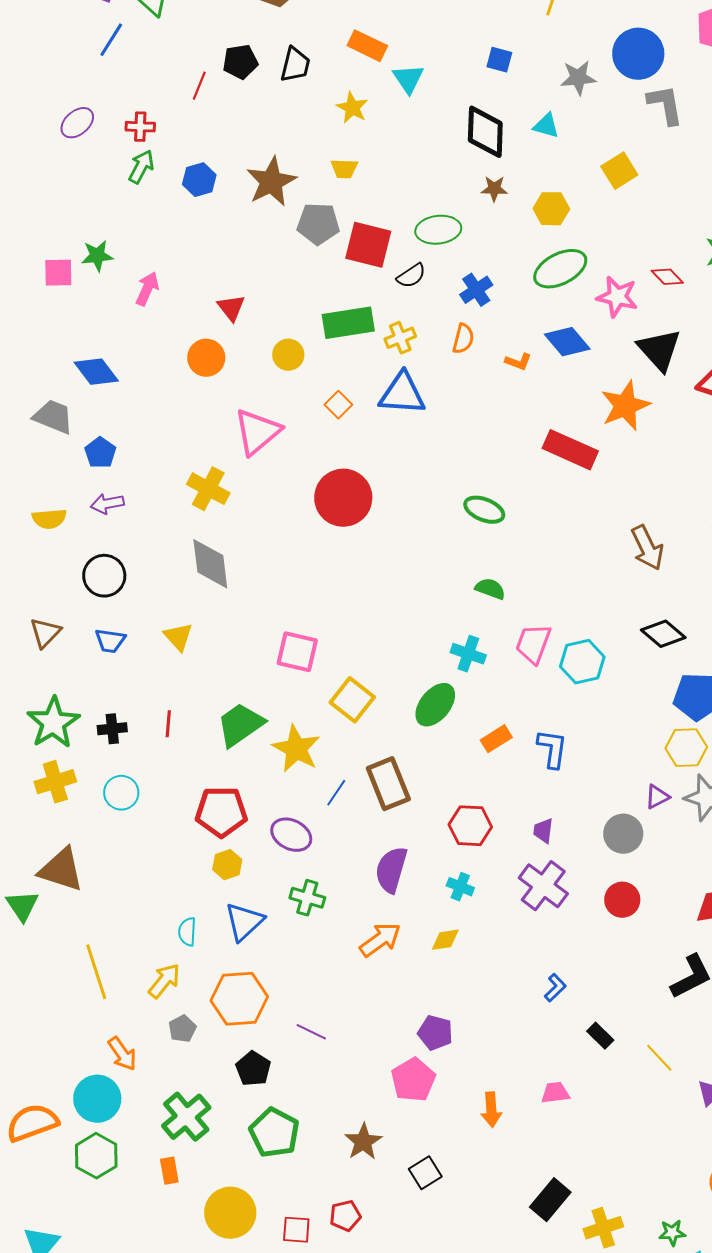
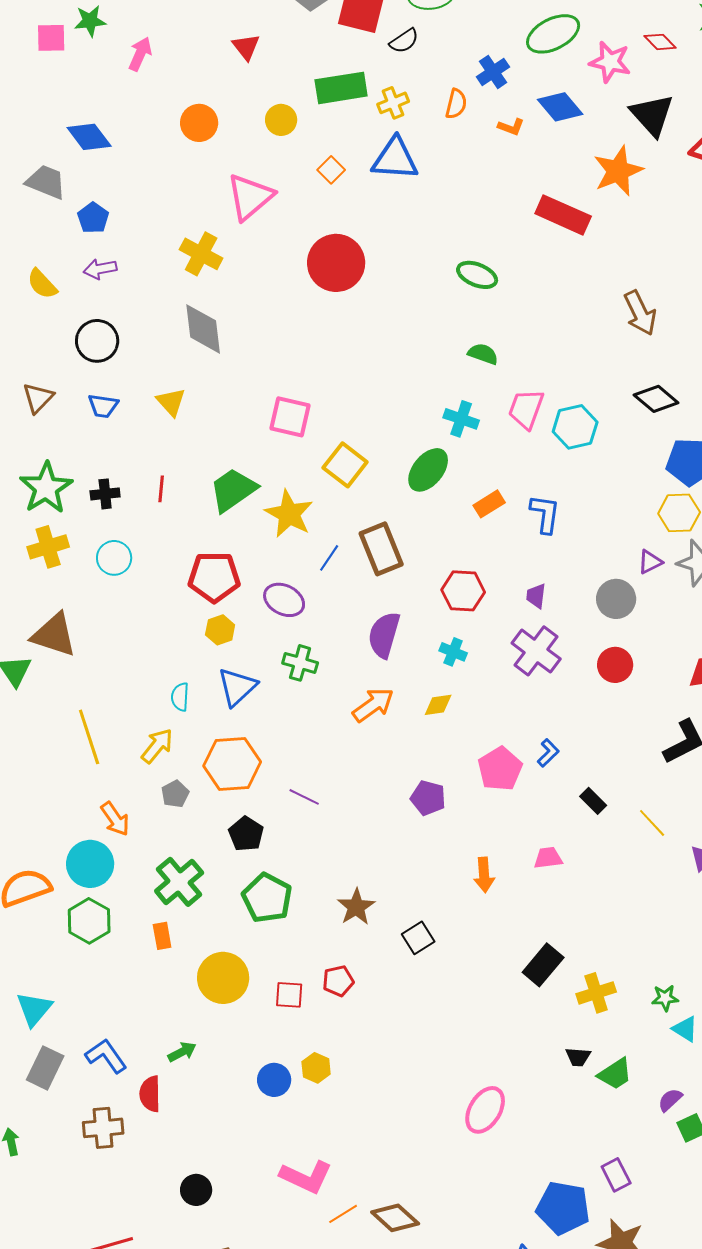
blue cross: (476, 290) -> (493, 72), moved
red triangle: (231, 308) -> (246, 47), moved
yellow semicircle: (49, 519) -> (42, 284), turned 52
pink pentagon: (413, 1080) -> (500, 769), moved

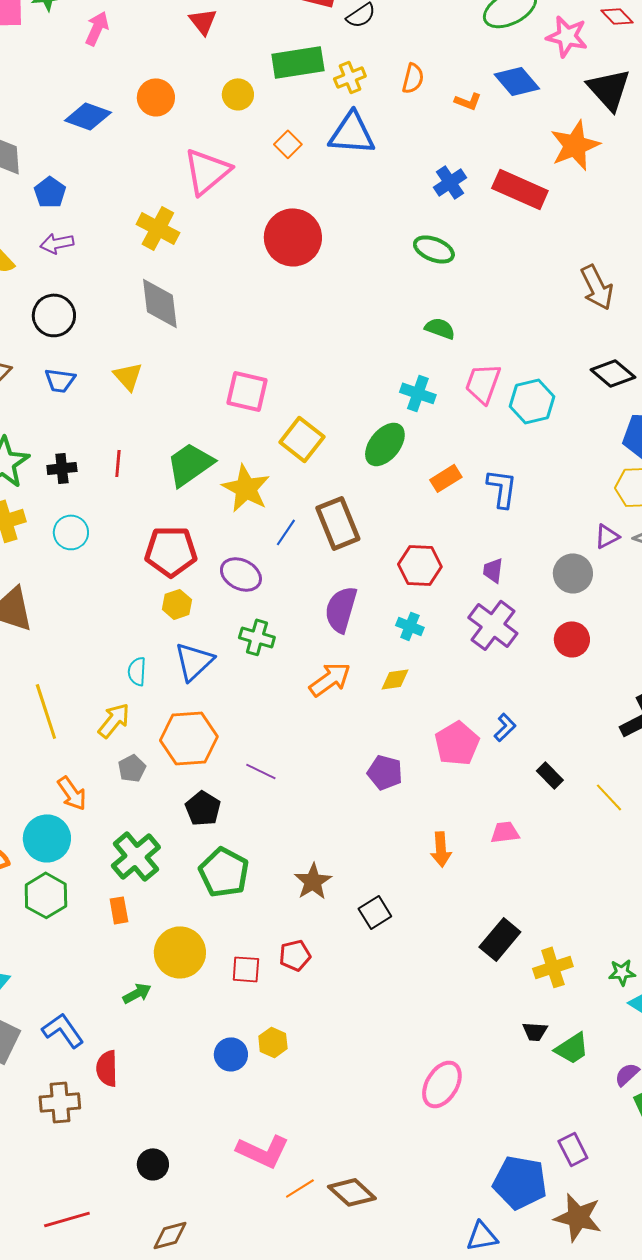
blue cross: (493, 72) -> (450, 182), moved
blue diamond: (89, 137) -> (88, 116), moved, turned -33
green arrow: (182, 1052) -> (137, 993), moved

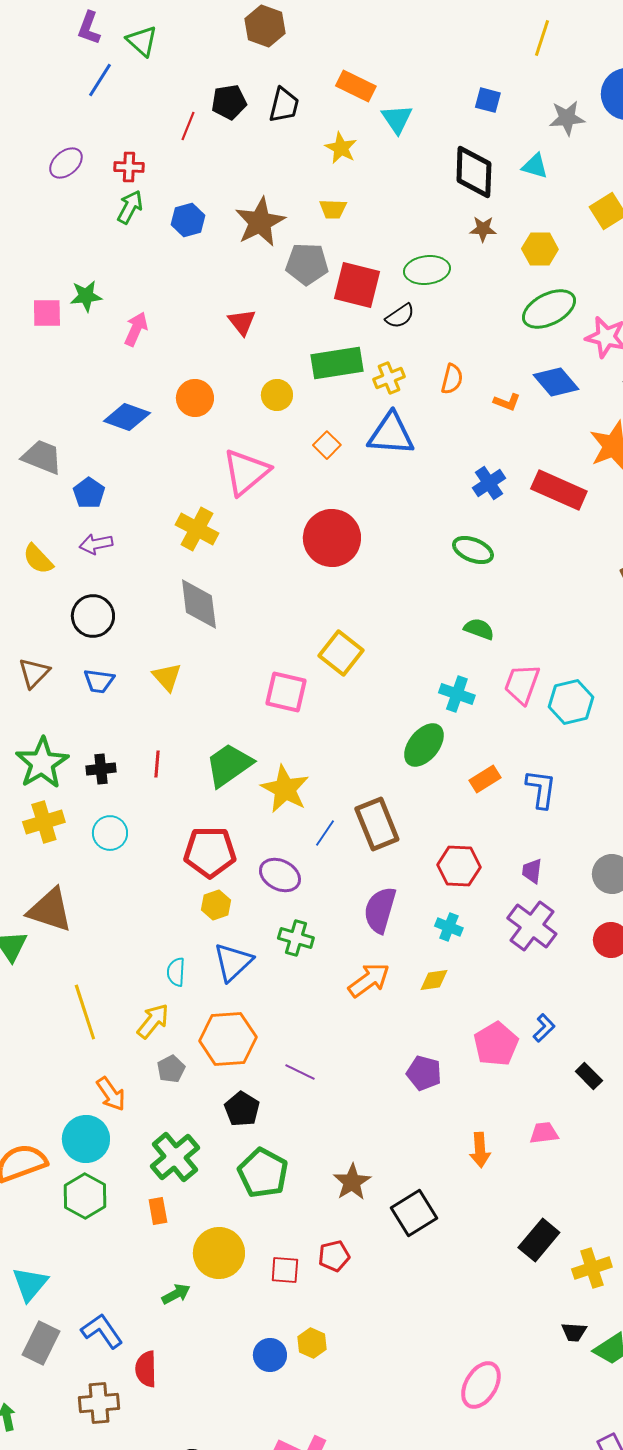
yellow square: (302, 439) -> (341, 653), moved
black square: (375, 912) -> (414, 1213), size x1.4

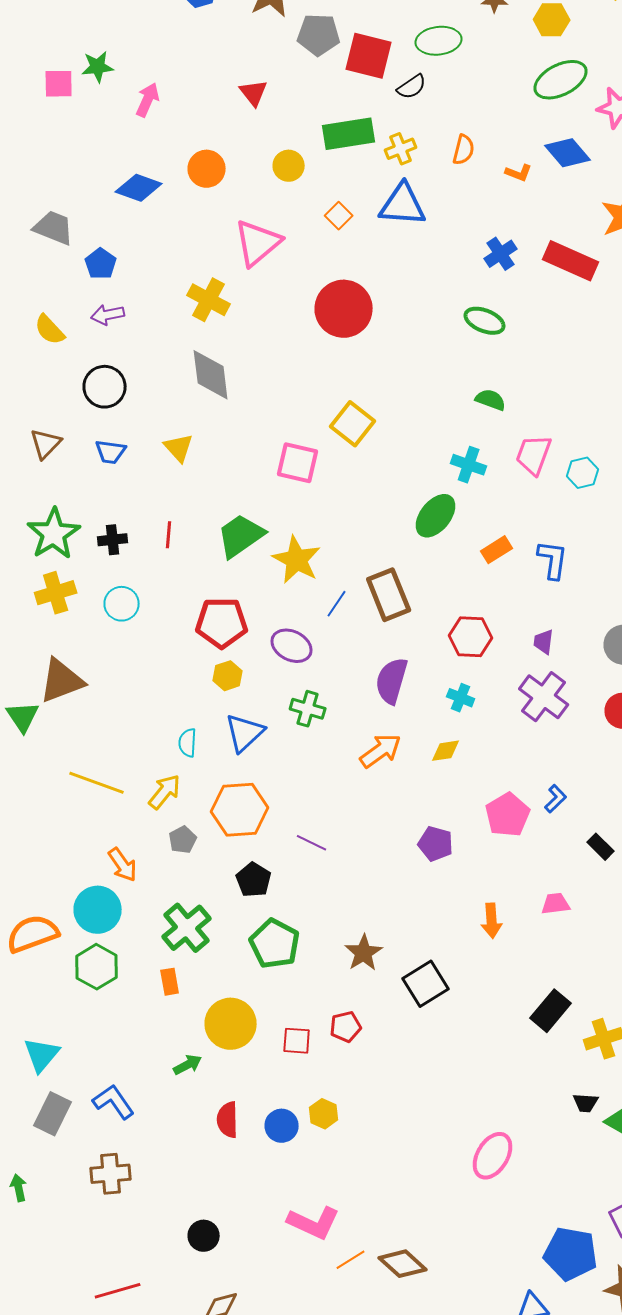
cyan hexagon: (571, 702) -> (583, 473), size x0.7
brown triangle: (50, 910) -> (62, 681), turned -39
yellow line: (85, 1012) -> (97, 783), turned -52
red semicircle: (146, 1369) -> (228, 1120), moved

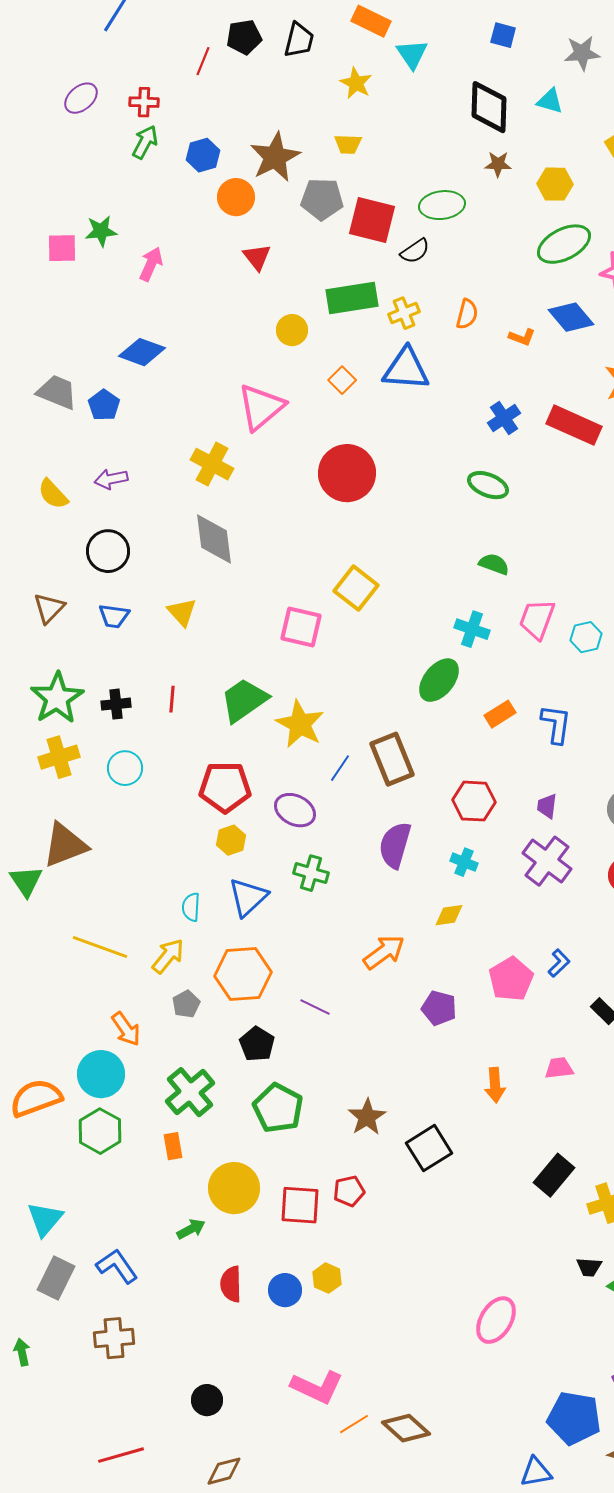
orange circle: (207, 169) -> (236, 197), moved
blue pentagon: (101, 264) -> (104, 405), moved
orange arrow: (381, 751) -> (384, 952), moved
red square: (297, 1041) -> (300, 1205), size x1.4

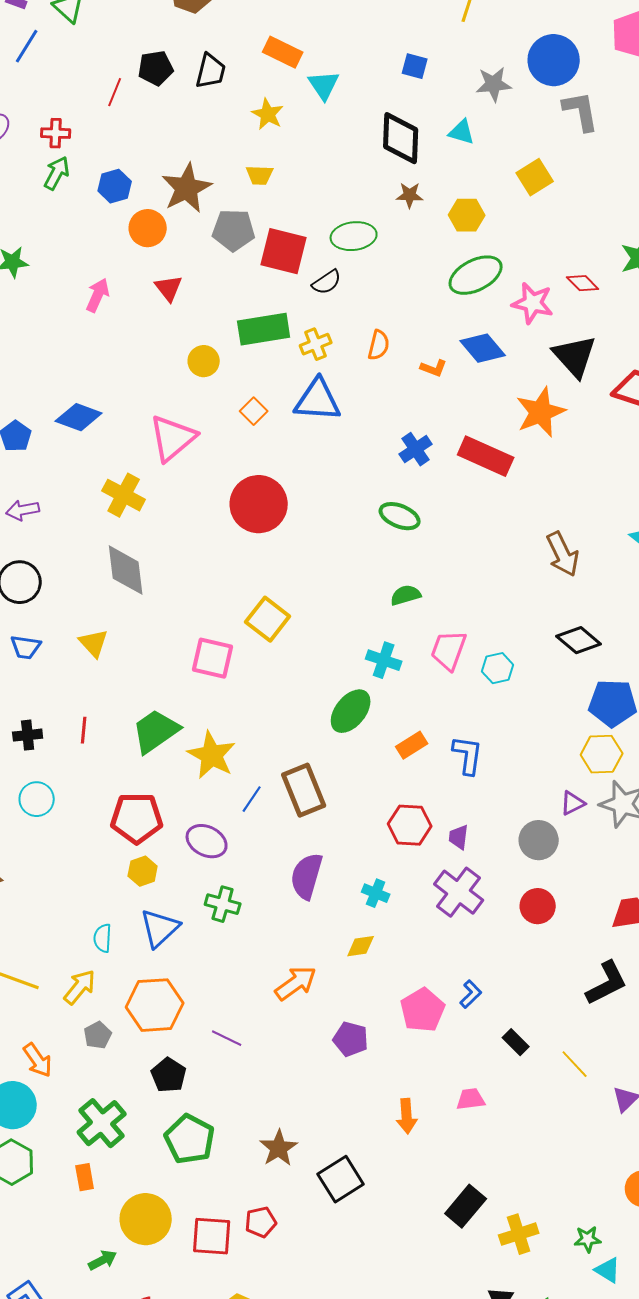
pink arrow: (151, 264) -> (98, 295), moved
blue diamond: (142, 352) -> (79, 417), moved
green semicircle: (494, 564) -> (406, 595), turned -36
red hexagon: (474, 801) -> (410, 825), moved

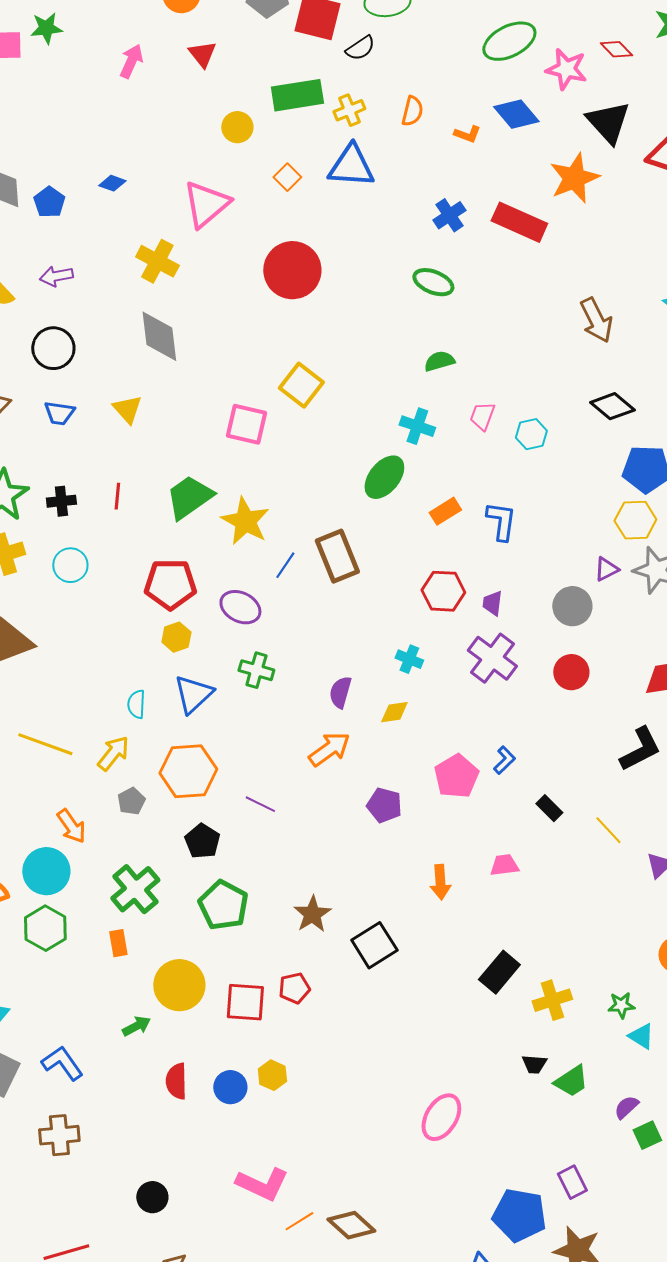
blue diamond: (79, 417) -> (112, 183), size x0.6
pink trapezoid: (449, 650) -> (482, 416), size x0.7
purple semicircle: (307, 876) -> (340, 692), moved, size x0.7

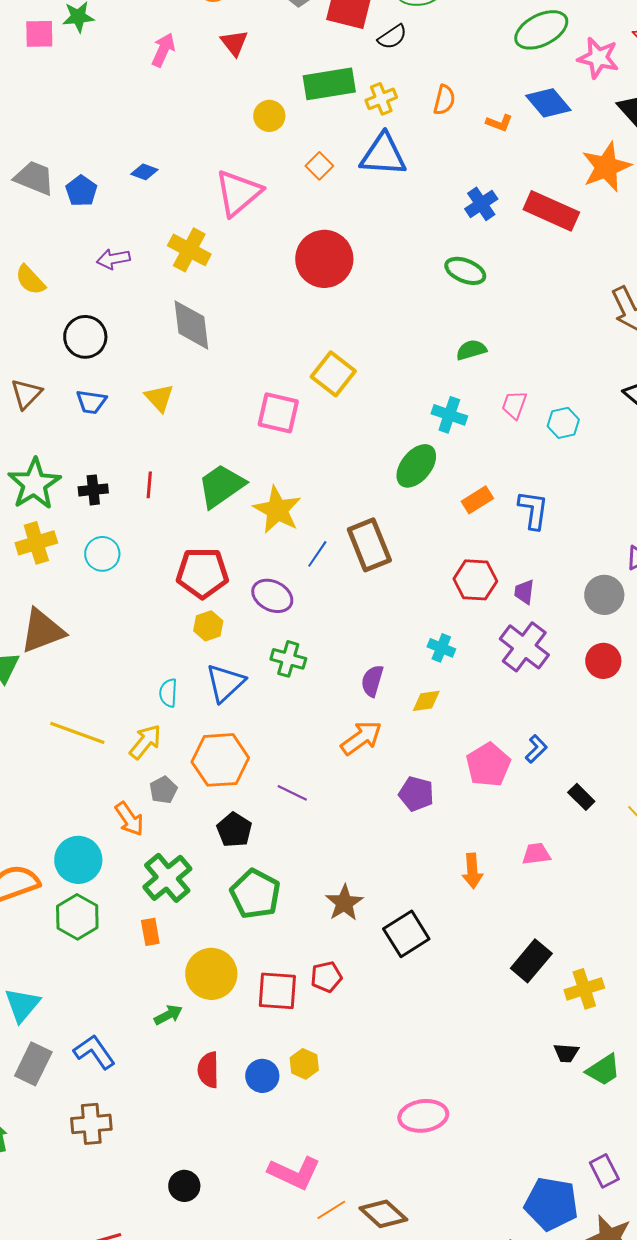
purple arrow: (56, 276) -> (113, 259), moved
orange arrow: (71, 826) -> (129, 819), moved
pink ellipse: (441, 1117) -> (423, 1116), moved, turned 51

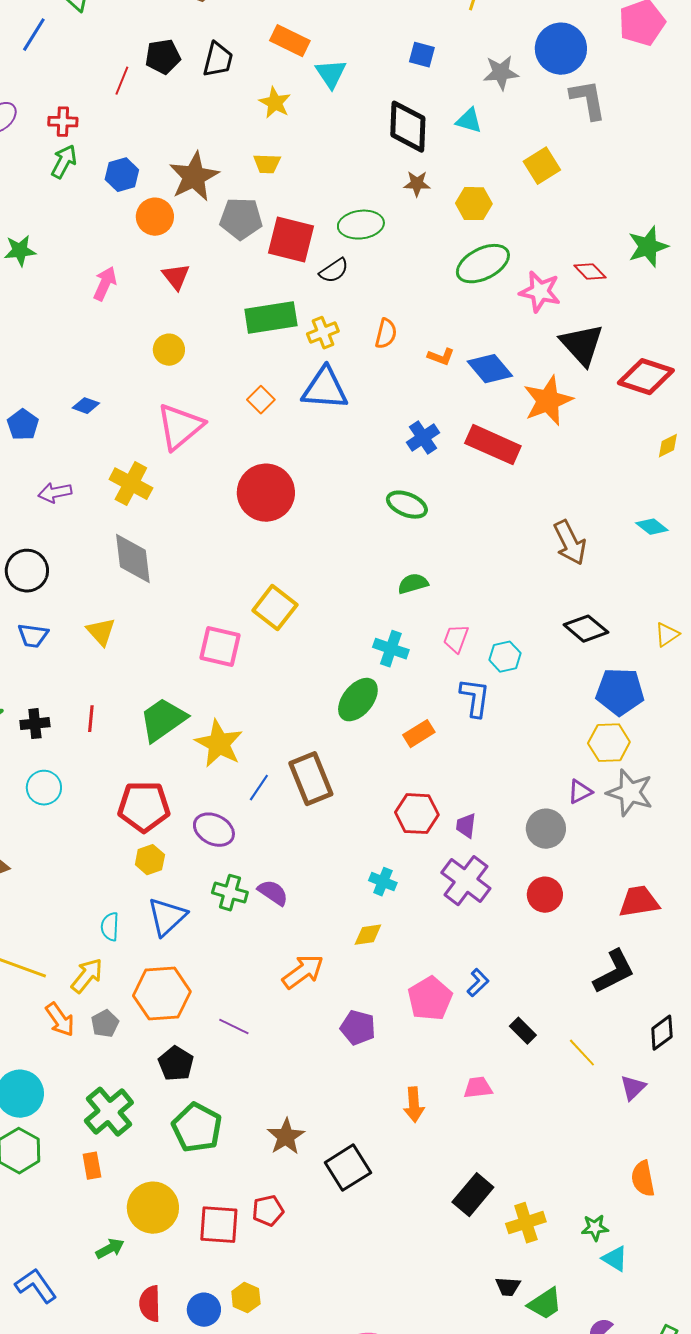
blue diamond: (548, 103) -> (490, 369), moved
yellow circle: (269, 116) -> (169, 350), moved
blue L-shape: (533, 510) -> (475, 698), moved
purple semicircle: (372, 681) -> (273, 893), moved, turned 108
orange arrow: (129, 819) -> (60, 1020), moved

